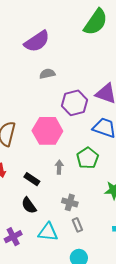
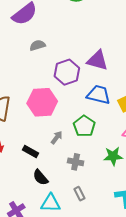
gray arrow: (59, 167) -> (57, 137), turned 40
gray cross: (70, 202) -> (76, 162), moved
black semicircle: (29, 205) -> (40, 177), moved

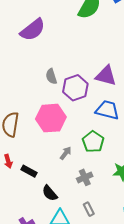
gray semicircle: (37, 45) -> (51, 76), moved, turned -91
black rectangle: (30, 152) -> (29, 171), moved
gray cross: (76, 162) -> (85, 177), turned -35

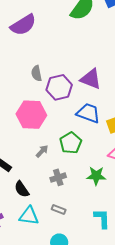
gray rectangle: (89, 209) -> (59, 210), turned -48

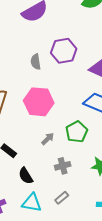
gray semicircle: (36, 73) -> (36, 62), moved
purple hexagon: (59, 87) -> (64, 51), moved
gray rectangle: (59, 210) -> (62, 198), turned -64

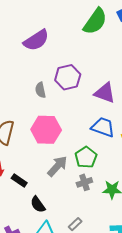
gray arrow: (48, 139) -> (57, 166), size x1.6
gray cross: (63, 166) -> (84, 182), moved

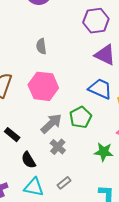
purple hexagon: (68, 77) -> (96, 21), moved
gray cross: (84, 182) -> (58, 147), moved, turned -35

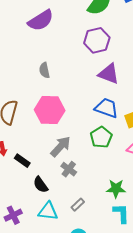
green pentagon: (81, 117) -> (101, 137), moved
green star: (104, 152) -> (116, 189), moved

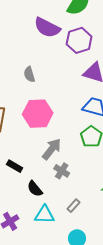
purple semicircle: (41, 20) -> (47, 28), moved, turned 64

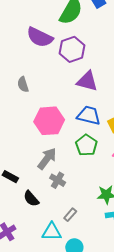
pink hexagon: (38, 114) -> (49, 121), moved
cyan triangle: (44, 215) -> (52, 232), moved

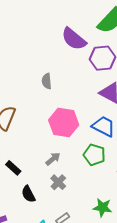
green pentagon: (86, 145) -> (94, 155), turned -30
gray arrow: (47, 159) -> (53, 159), size x0.7

